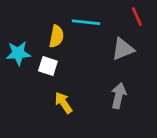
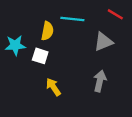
red line: (137, 17) -> (115, 14), turned -35

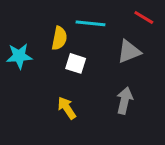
white square: (40, 56) -> (76, 63), moved

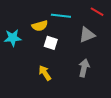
yellow semicircle: (59, 38) -> (40, 26), turned 63

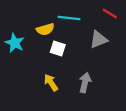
cyan star: (13, 38) -> (15, 43), turned 30
gray arrow: (84, 68) -> (85, 83), moved

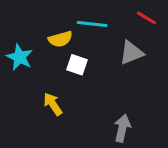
yellow arrow: (51, 83) -> (53, 104), moved
gray arrow: (85, 83) -> (122, 128), moved

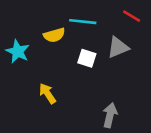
white square: (77, 65) -> (87, 58), moved

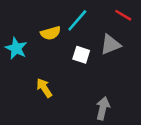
cyan line: (83, 22) -> (77, 20), turned -55

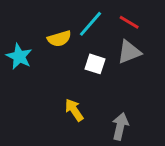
red line: (123, 15) -> (129, 22), moved
yellow arrow: (44, 88) -> (74, 110), moved

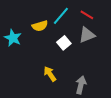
white square: (95, 64) -> (64, 43), turned 32

